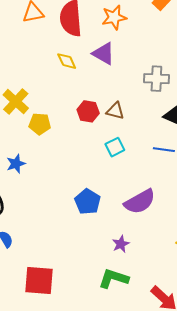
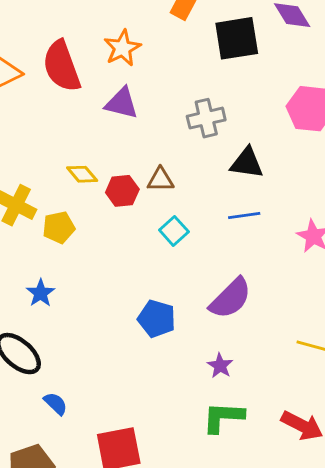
yellow diamond: (67, 61) -> (82, 174), moved

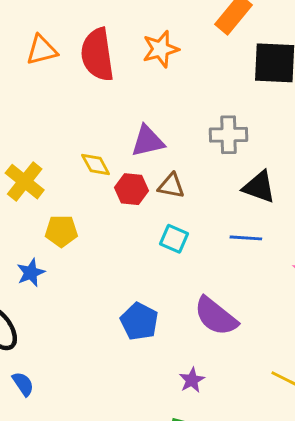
purple triangle: (122, 103) -> (148, 141), moved, turned -39
yellow pentagon: (59, 227) -> (61, 231), moved
cyan square: (174, 231) -> (174, 239), turned -36
purple semicircle: (230, 298) -> (216, 316), turned 72

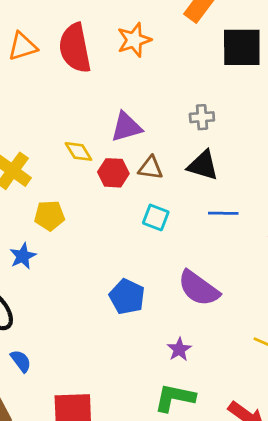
gray cross: (228, 135) -> (202, 117), size x0.7
black triangle: (259, 187) -> (203, 165), moved

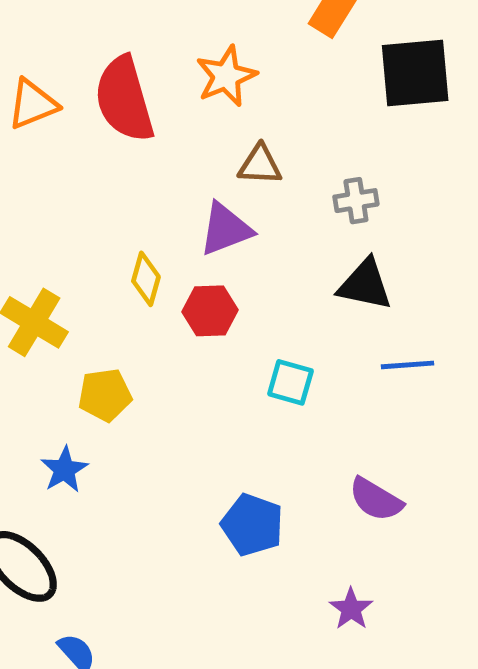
yellow diamond: (78, 151) -> (146, 279), turned 52
brown triangle: (151, 168) -> (260, 165), moved
purple semicircle: (199, 288) -> (376, 499), size x0.7

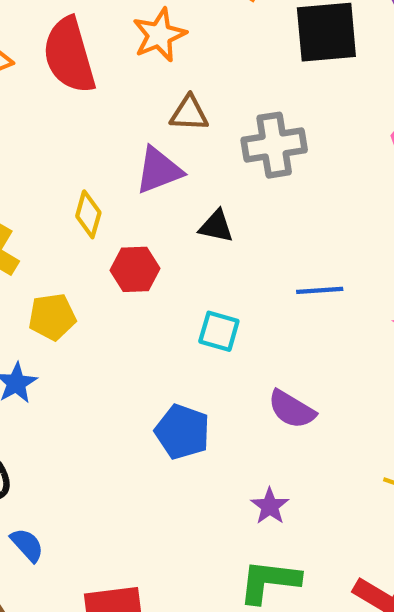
gray cross: (356, 201) -> (274, 145), size x1.6
black triangle: (365, 285) -> (216, 226), moved, size x0.7
red hexagon: (210, 311) -> (135, 269), moved
cyan square: (290, 382) -> (219, 331), moved

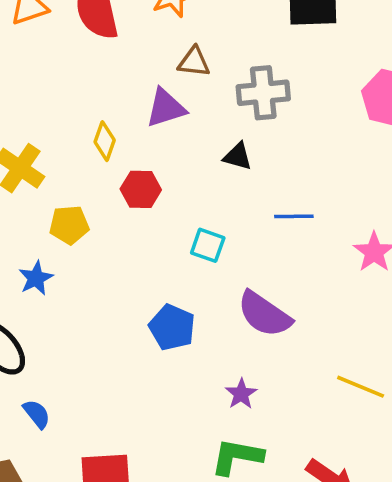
black triangle: (216, 226) -> (238, 156), moved
purple semicircle: (292, 409) -> (264, 314), size x1.4

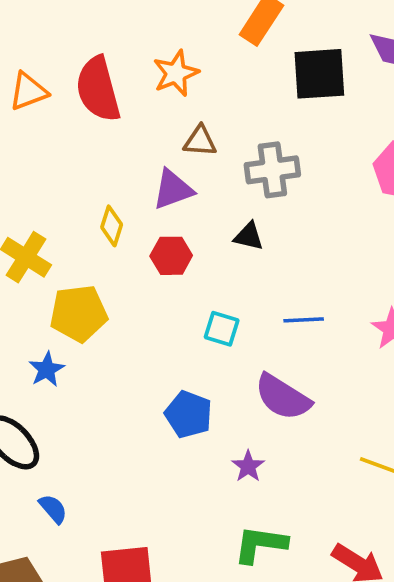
red hexagon: (141, 189) -> (171, 256), moved
blue line: (294, 216) -> (304, 320), moved
yellow pentagon: (69, 225) -> (79, 313), size x1.4
purple star: (241, 394) -> (248, 466), moved

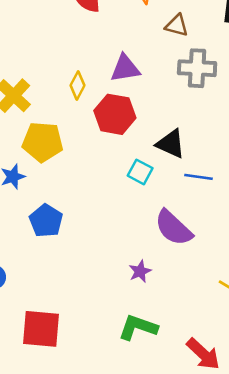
brown triangle: (200, 141) -> (177, 25), moved
black triangle: (249, 236) -> (171, 144), moved, size x1.4
red hexagon: (171, 256) -> (115, 114), size x1.4
blue pentagon: (188, 414) -> (46, 221), moved

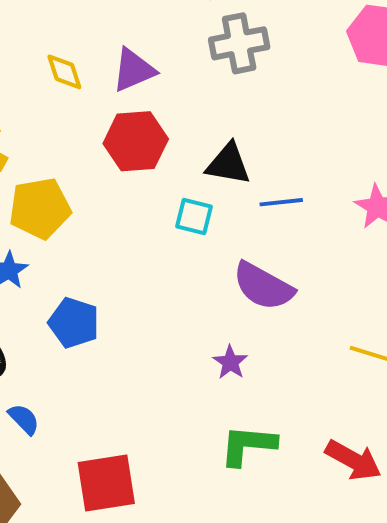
yellow diamond: (77, 85) -> (64, 72), moved, turned -32

